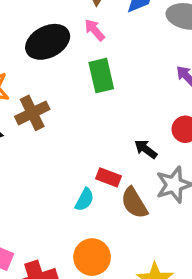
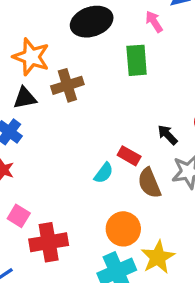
pink arrow: (95, 30) -> (154, 22), moved
orange circle: (92, 257) -> (123, 229), moved

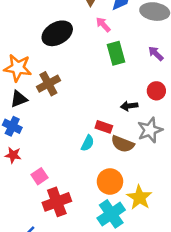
green rectangle: (137, 60) -> (116, 53), moved
black arrow: (168, 135) -> (129, 106), turned -42
brown semicircle: (149, 183) -> (123, 144), turned -35
pink square: (19, 216) -> (40, 176), moved, turned 35

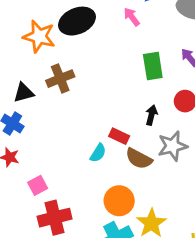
green rectangle: (116, 53) -> (153, 66), moved
orange star: (18, 68) -> (39, 36), moved
black arrow: (129, 106) -> (151, 115), turned 105

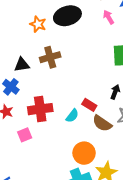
orange star: (39, 36) -> (38, 24), size x0.7
red cross: (55, 218) -> (40, 109), moved

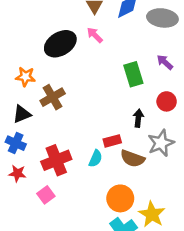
pink arrow: (109, 17) -> (95, 35), moved
orange star: (38, 24) -> (25, 77), moved
red rectangle: (89, 105) -> (112, 141), turned -32

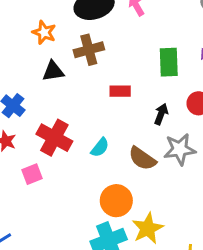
brown cross: (53, 97) -> (89, 50), moved
black triangle: (22, 114) -> (53, 71), moved
red rectangle: (112, 141) -> (120, 91), moved
red cross: (56, 160) -> (54, 138), turned 36

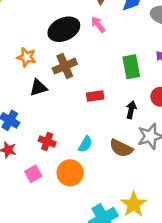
red cross: (54, 138) -> (47, 142), size x0.6
orange circle: (116, 201) -> (70, 173), moved

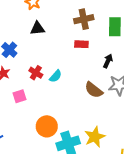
brown cross: (65, 66) -> (84, 19), moved
cyan semicircle: (85, 144) -> (56, 76), moved
orange circle: (70, 173) -> (47, 126), moved

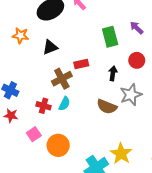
brown cross: (84, 19) -> (62, 79), moved
black triangle: (37, 28) -> (50, 47), moved
orange circle: (47, 126) -> (58, 145), moved

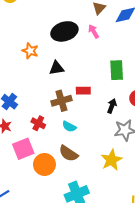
cyan semicircle: (64, 104) -> (69, 126), moved, turned 80
brown semicircle: (107, 107) -> (68, 153), moved
pink square: (34, 134) -> (23, 149), size x1.5
yellow star: (121, 154) -> (111, 160), moved

